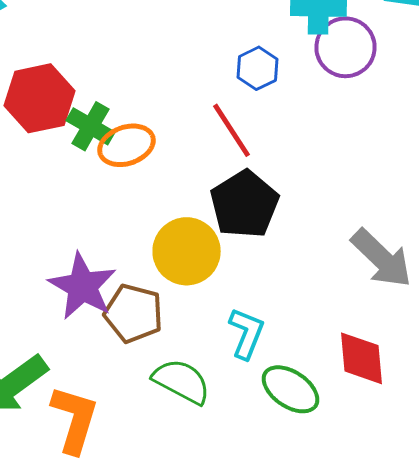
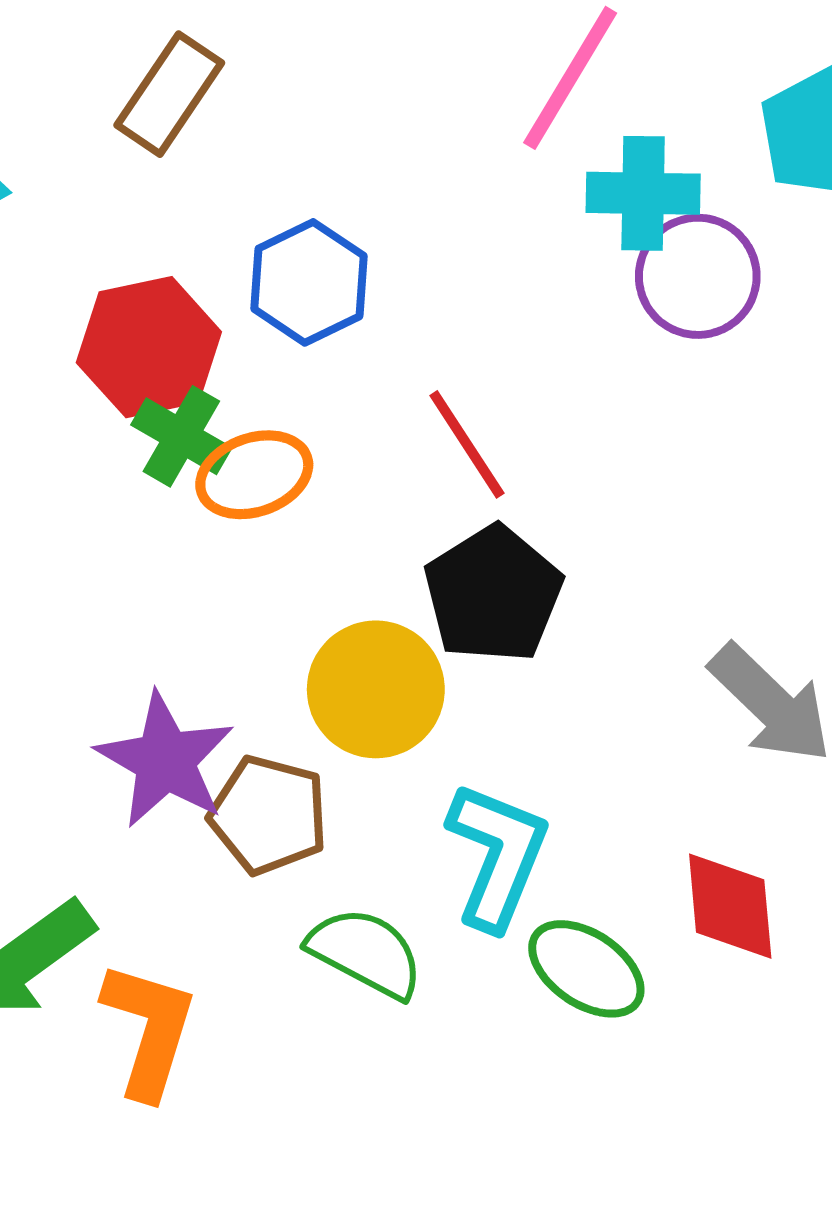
blue hexagon: (258, 68) -> (309, 282), moved, size x1.4
red hexagon: (40, 98) -> (149, 347), moved
cyan L-shape: (246, 333) -> (497, 855), size x1.4

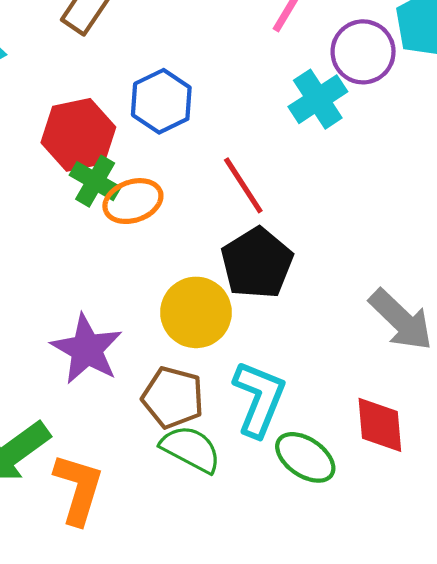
cyan cross: (643, 193) -> (318, 99), moved, turned -34
purple circle: (698, 276) -> (363, 52), moved
brown pentagon: (268, 815) -> (173, 398), moved

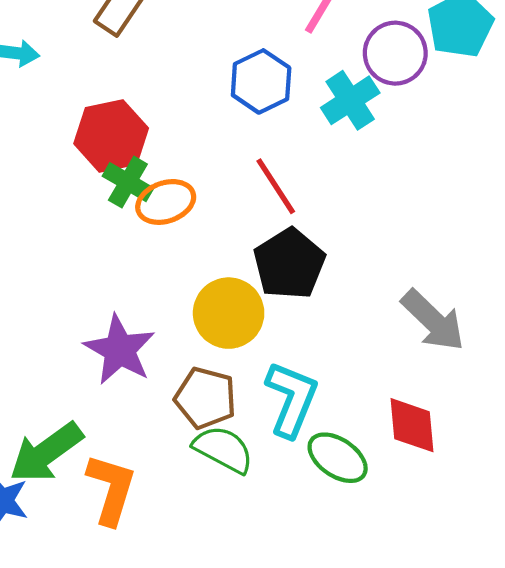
blue hexagon: (161, 101) -> (261, 81), moved

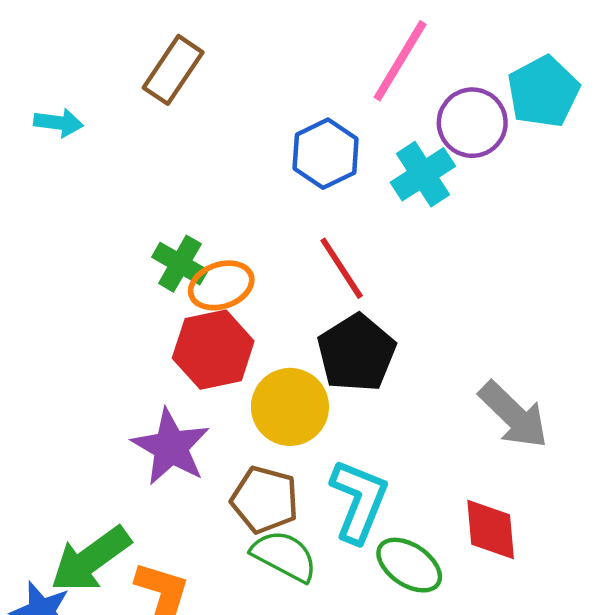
red hexagon: (111, 136) -> (213, 350), moved

